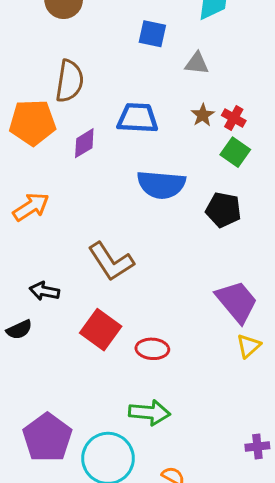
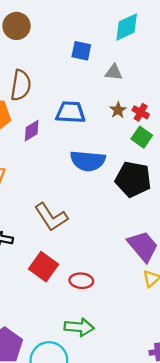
black pentagon: (223, 210) -> (133, 179), size x1.4

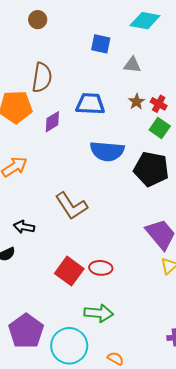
brown circle: (17, 26) -> (38, 20), size x0.7
cyan diamond: (127, 27) -> (145, 21), turned 36
red square: (43, 267) -> (69, 271), moved

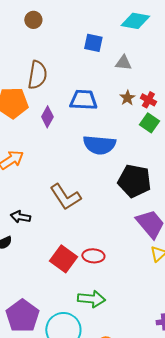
purple diamond: (52, 122) -> (47, 117), turned -30
black pentagon: (151, 169) -> (134, 181), moved

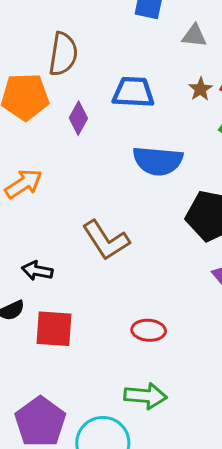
red square: (63, 259) -> (54, 329), moved, turned -32

